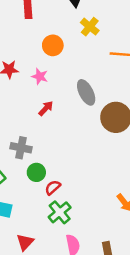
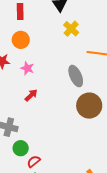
orange circle: (53, 45) -> (21, 40), moved
gray ellipse: (86, 92) -> (76, 76), moved

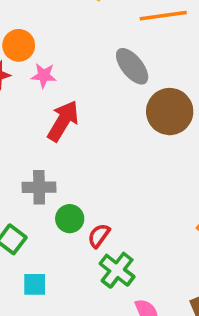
orange circle: (21, 40) -> (19, 45), moved
red arrow: (31, 95) -> (63, 121), size x1.6

